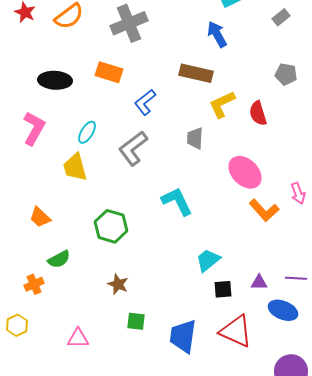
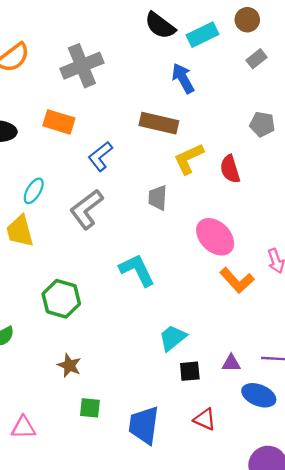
red triangle: (236, 331) -> (205, 419), size x0.6

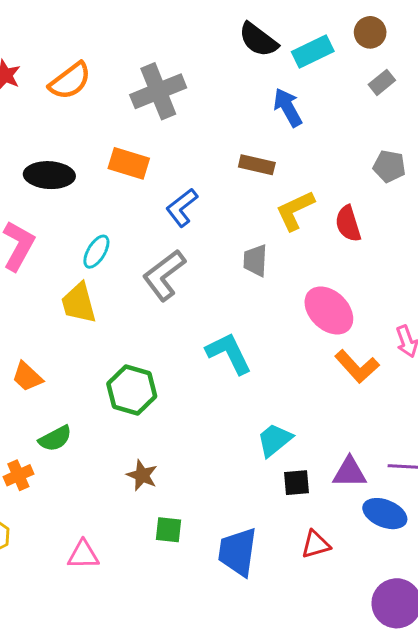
brown rectangle: (159, 123) -> (257, 165), size x0.7
purple triangle: (231, 363) -> (350, 472), size x1.4
red triangle: (205, 419) -> (316, 544), turned -40

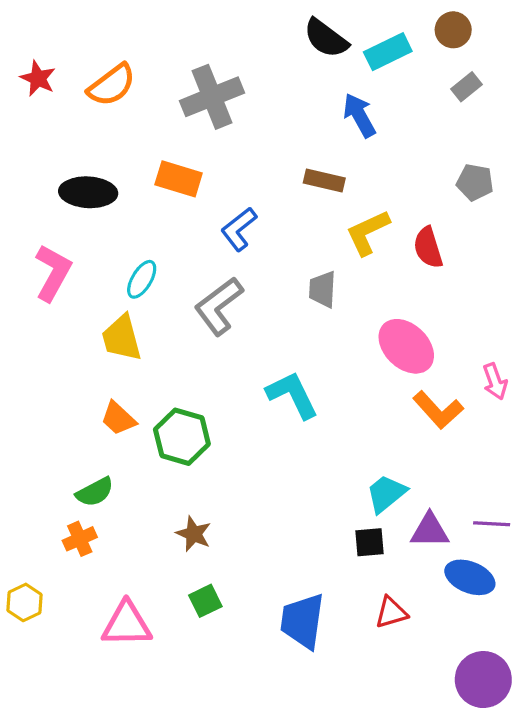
orange trapezoid: (27, 377) -> (118, 418), moved
cyan trapezoid: (274, 440) -> (386, 494), moved
orange cross: (18, 475) -> (80, 539), moved
green square: (169, 530) -> (205, 601), moved, turned -32
pink triangle: (83, 555) -> (127, 624), size x1.4

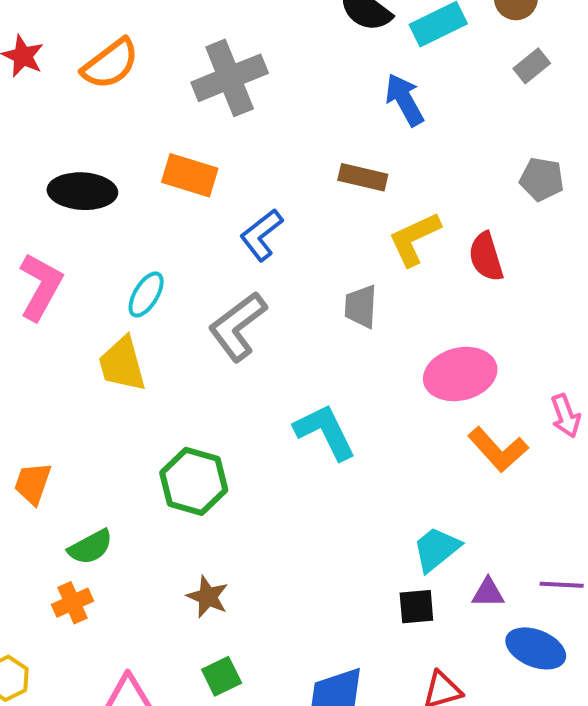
pink ellipse: (406, 346) -> (460, 374), turned -58
orange trapezoid: (118, 418) -> (33, 483), moved, turned 66
purple triangle: (430, 530) -> (488, 593), size x0.7

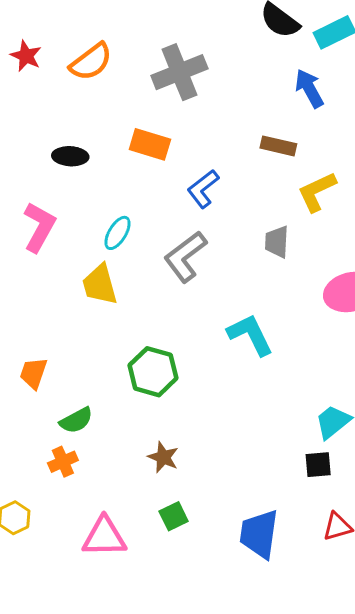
black ellipse: (82, 191) -> (70, 156), size x0.7

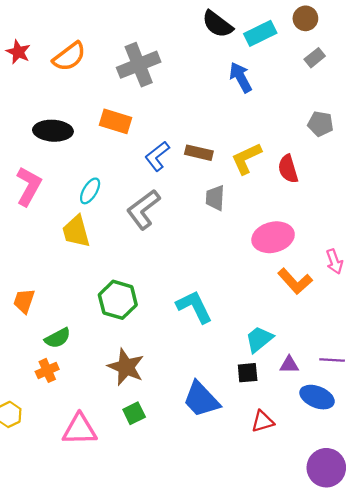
brown rectangle: (278, 146) -> (199, 153), moved
black ellipse: (70, 156) -> (53, 131), size x1.4
cyan L-shape: (250, 335) -> (194, 307), moved
brown star: (163, 457) -> (126, 367), size x1.5
blue trapezoid: (259, 534) -> (201, 399), moved, turned -51

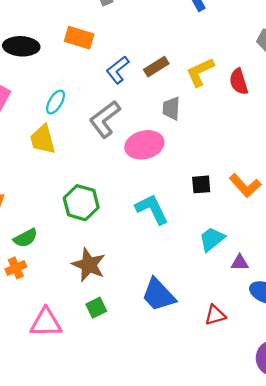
brown rectangle: (199, 153) -> (156, 67), turned -45
pink ellipse: (273, 237) -> (144, 145), moved
black square: (248, 373) -> (201, 184), moved

